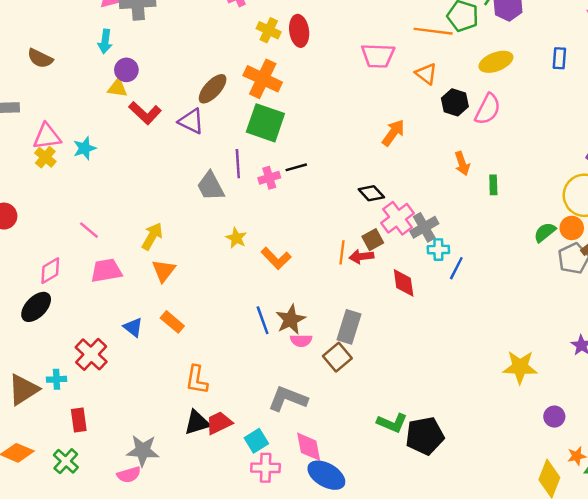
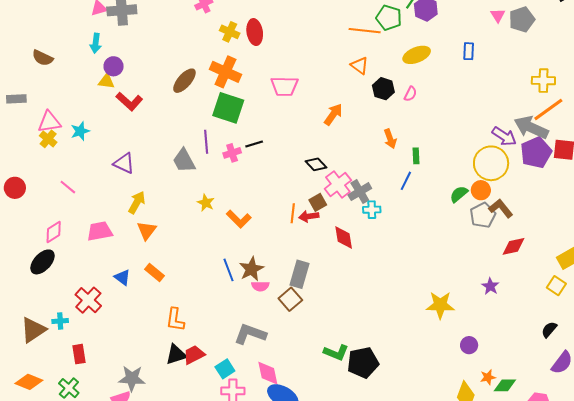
pink trapezoid: (378, 56) -> (284, 86), moved
pink semicircle: (488, 109) -> (410, 94), size x0.6
purple triangle: (191, 121) -> (124, 163), moved
pink line: (89, 230) -> (68, 187), moved
blue line: (456, 268) -> (406, 181), moved

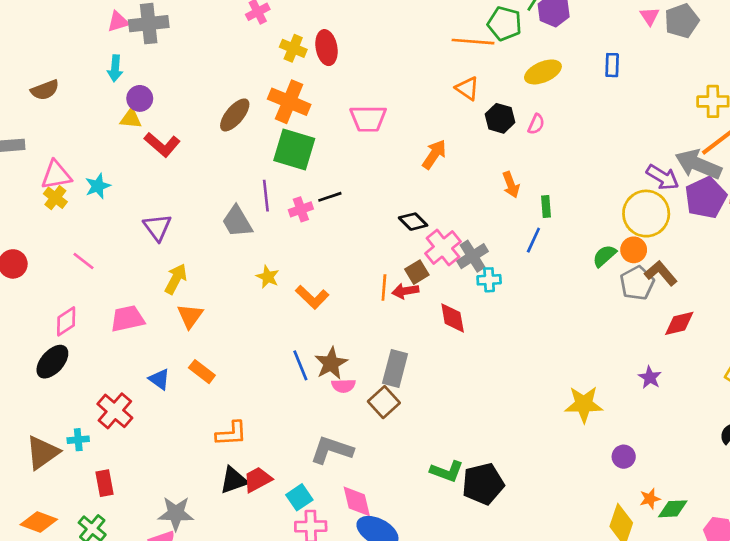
brown semicircle: (43, 58) -> (45, 90), turned -45
purple triangle: (124, 163) -> (157, 227), turned 30
orange L-shape: (175, 320) -> (231, 434), turned -100

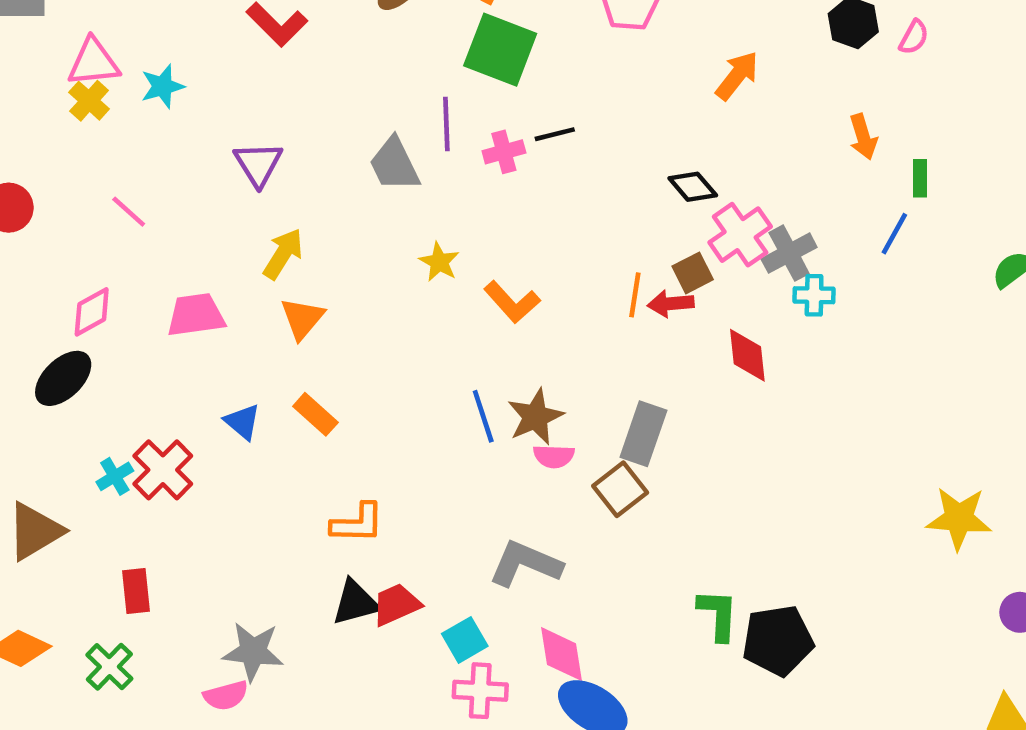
cyan cross: (78, 440) -> (115, 476), moved, turned -30
green L-shape: (447, 471) -> (718, 615), turned -112

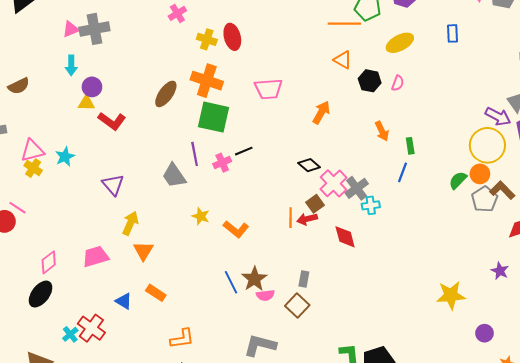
pink line: (129, 212) -> (17, 208), moved
gray rectangle: (643, 434) -> (304, 279), size x0.6

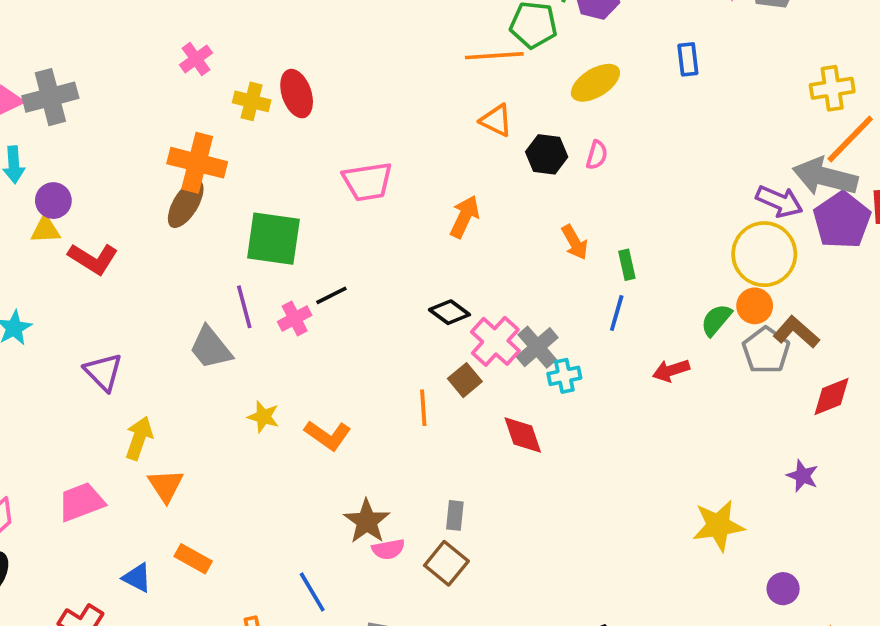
orange cross: (207, 81) -> (197, 163), moved
red arrow: (307, 219) -> (671, 370), moved
blue line: (231, 282) -> (312, 592), moved

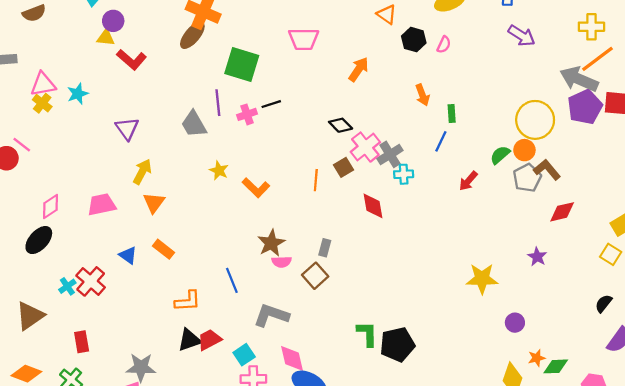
purple arrow: (779, 201) -> (522, 36), moved
red arrow: (671, 370) -> (468, 181), turned -40

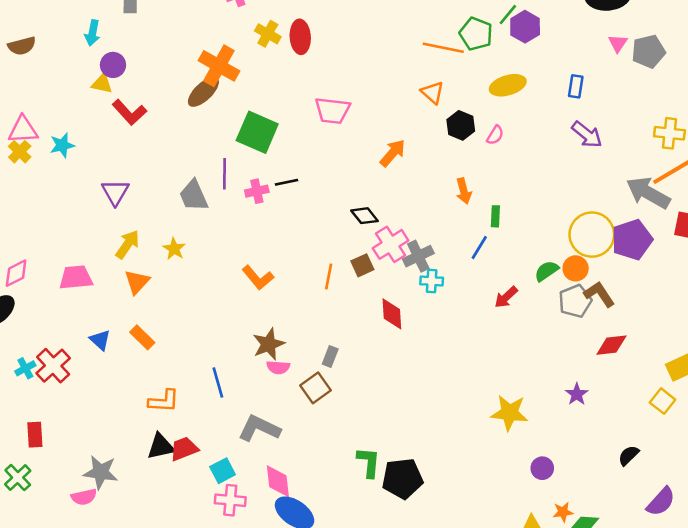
purple pentagon: (585, 107) -> (632, 240), moved
yellow star: (219, 170) -> (174, 249), moved
black semicircle: (604, 303) -> (629, 455), moved

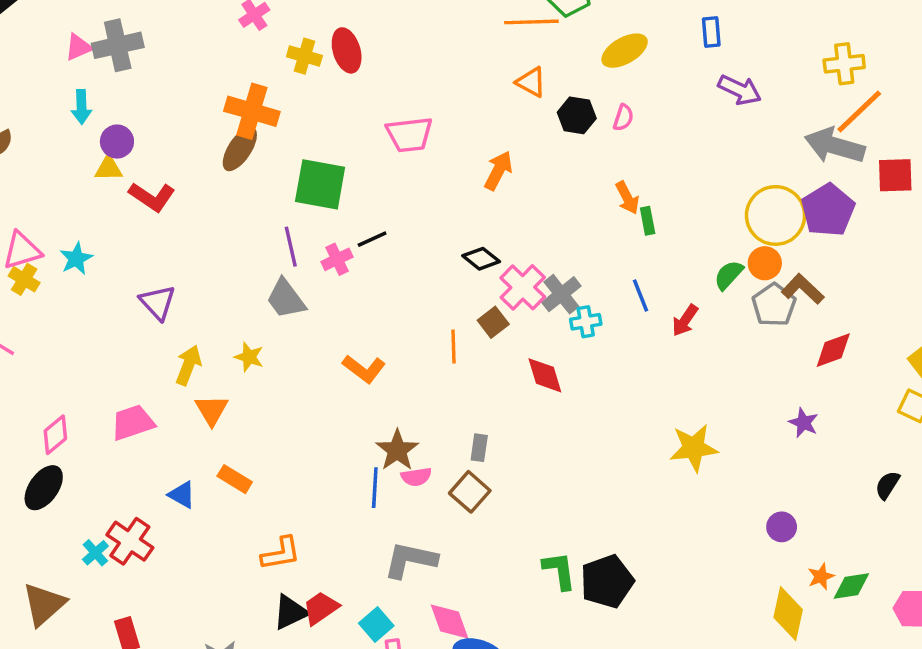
orange arrow: (464, 191) -> (627, 198), moved
gray trapezoid: (194, 196) -> (286, 299), moved
blue line: (479, 248) -> (640, 295), moved, turned -40
blue line: (218, 383) -> (375, 488), moved, turned 32
yellow star: (510, 413) -> (694, 448), moved

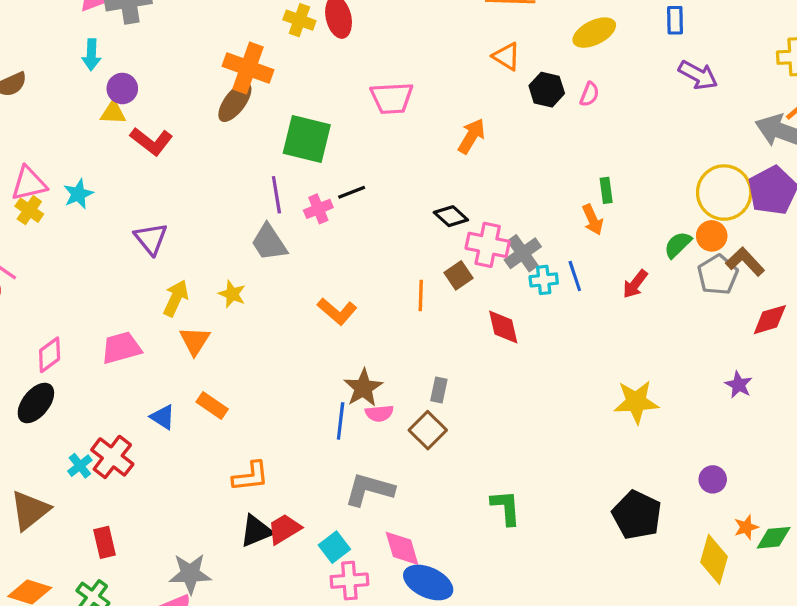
orange arrow: (627, 198) -> (593, 220), moved
pink cross: (523, 287) -> (488, 245), turned -36
blue line: (640, 295) -> (575, 276), moved
black pentagon: (607, 581) -> (637, 515), moved, turned -30

